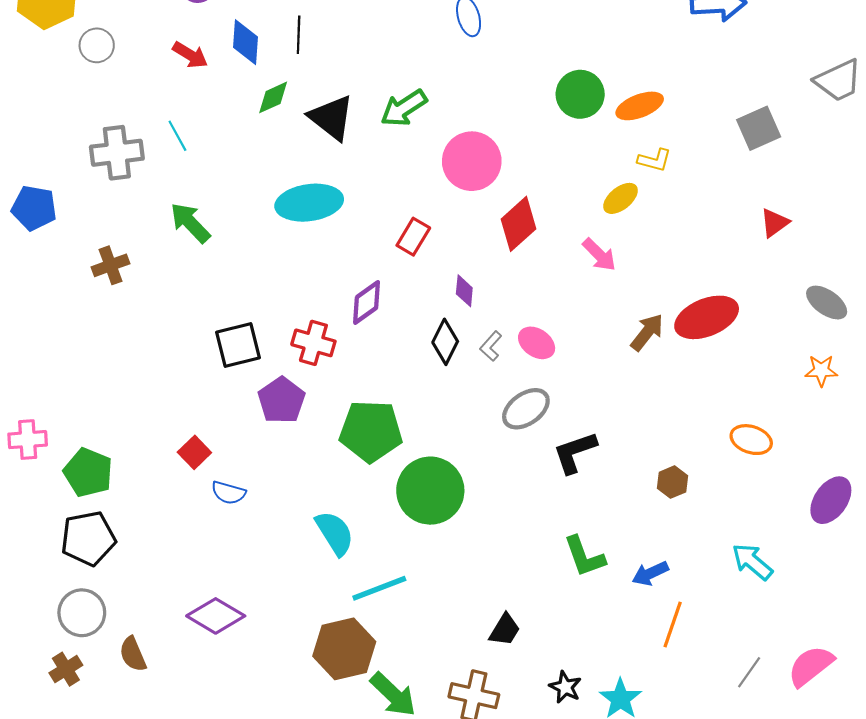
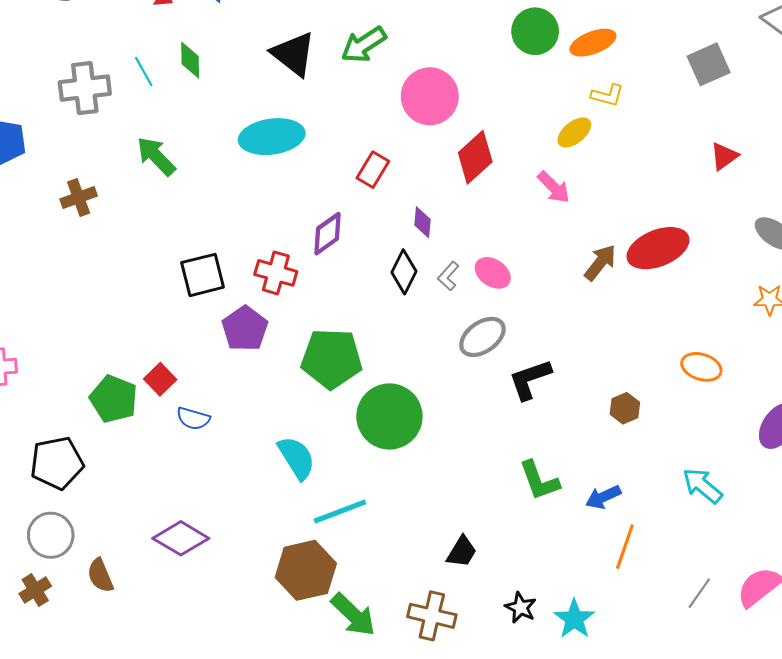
green diamond: (273, 97) -> (190, 60), moved, turned -66
green pentagon: (88, 473) -> (114, 399), moved

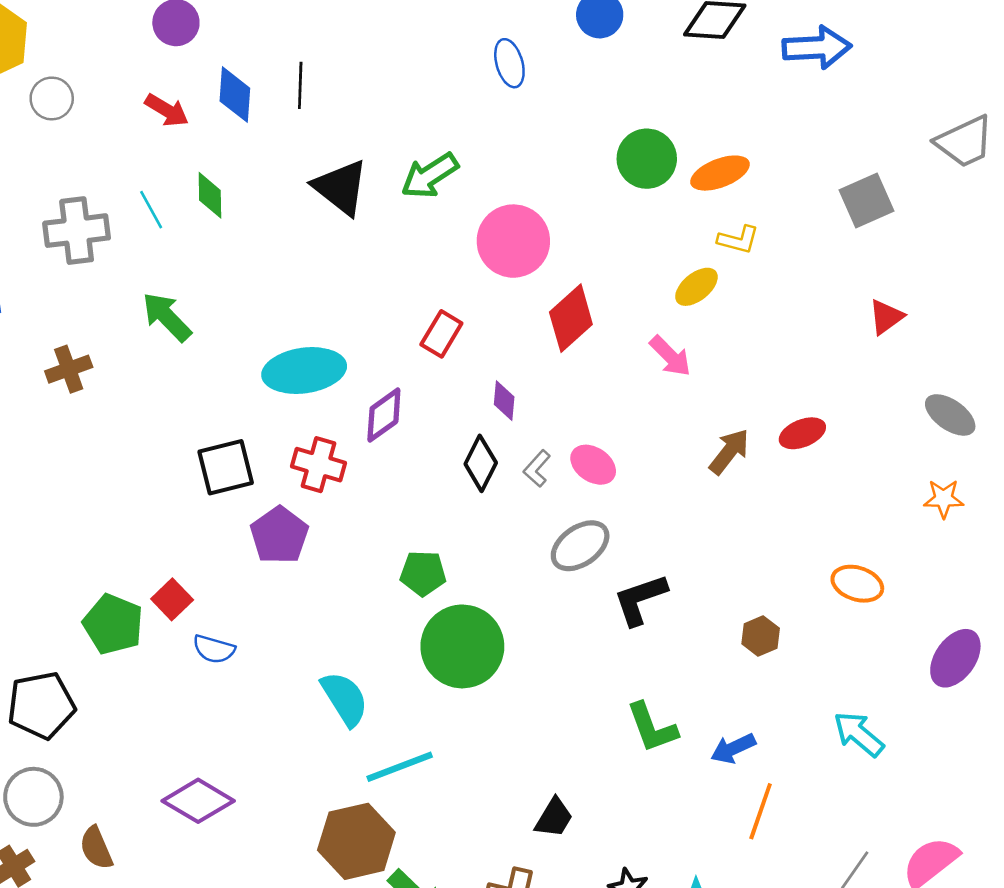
cyan ellipse: (272, 137) -> (304, 371), moved
red ellipse: (658, 248) -> (802, 433), size x0.6
green pentagon: (332, 359) -> (423, 573), moved, size x0.6

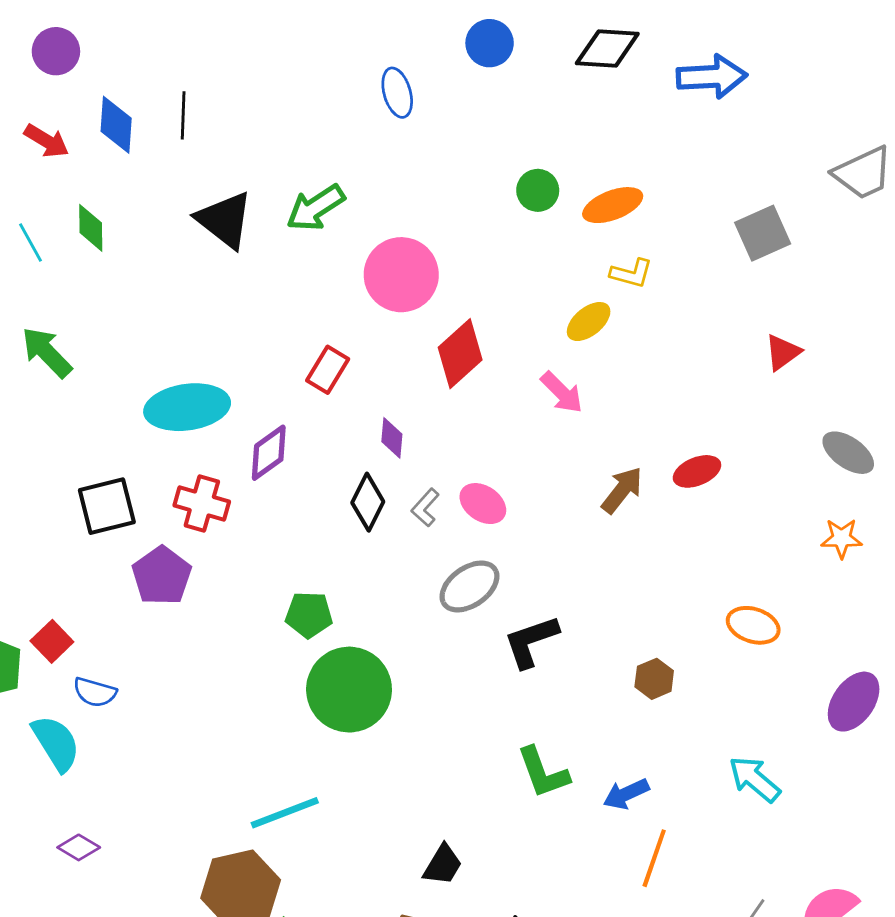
green circle: (647, 159) -> (538, 190), size x0.7
cyan semicircle: (345, 699) -> (56, 743), moved
purple diamond: (198, 801) -> (79, 847), size x0.6

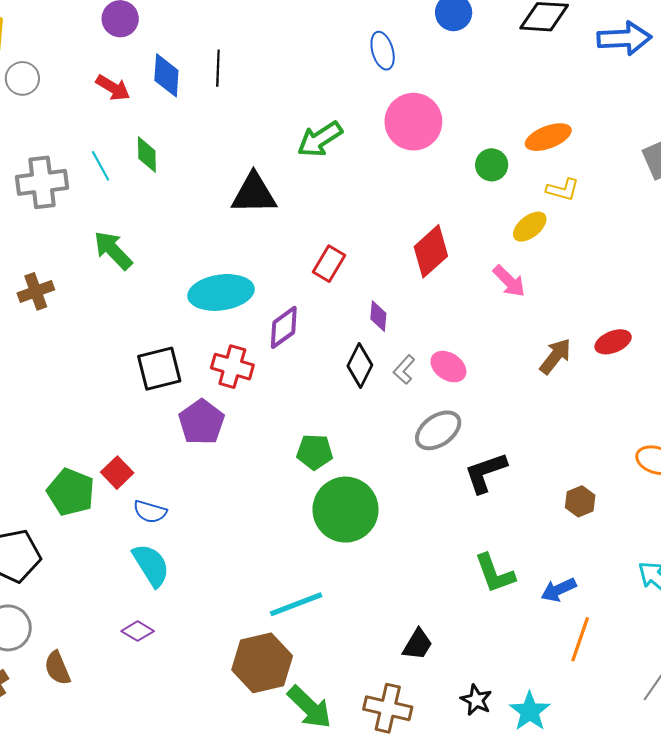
green circle: (538, 190) -> (492, 165), moved
black triangle: (225, 220) -> (254, 194), moved, turned -39
pink circle: (401, 275) -> (413, 122), moved
cyan semicircle: (56, 743) -> (151, 565), moved

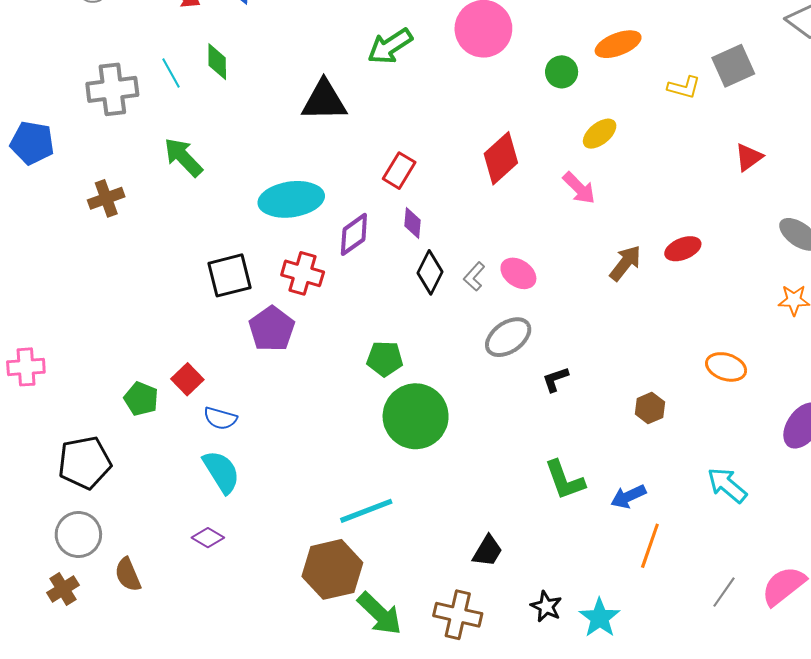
yellow L-shape: (563, 190) -> (684, 87), moved
purple diamond: (378, 316) -> (413, 223), moved
black L-shape: (485, 473) -> (555, 379), size x0.6
green pentagon: (71, 492) -> (141, 399), size x0.7

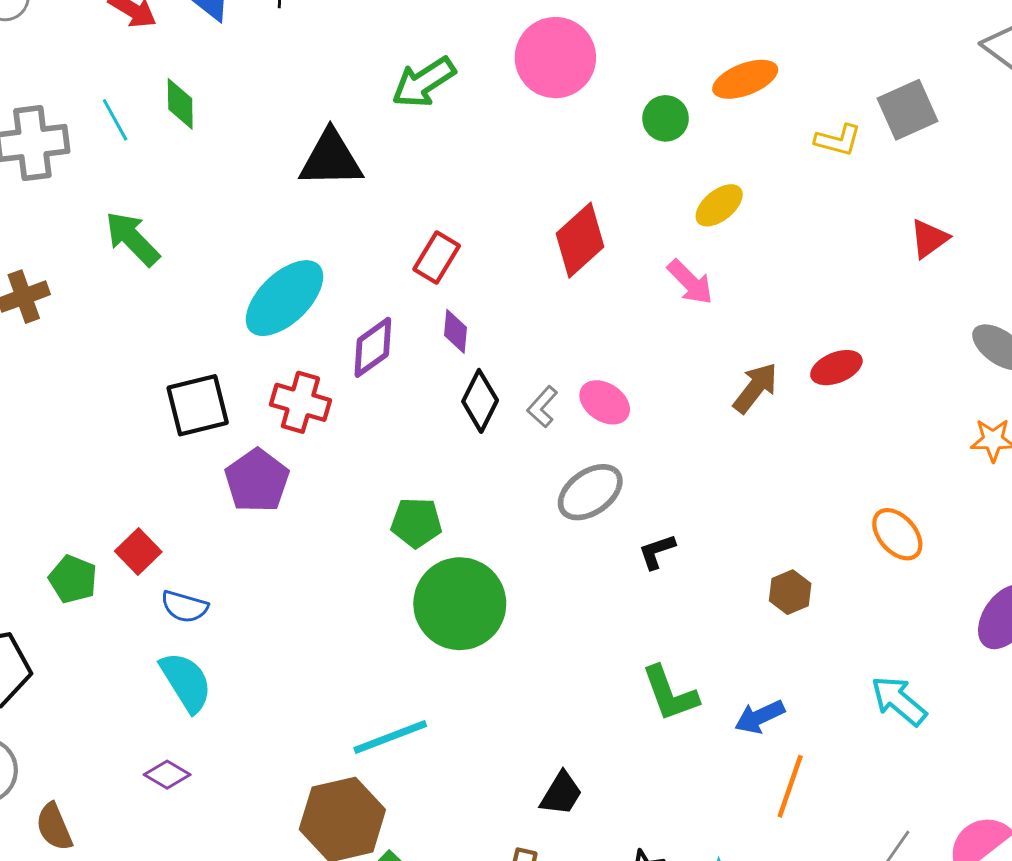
cyan ellipse: (291, 199) -> (285, 298), turned -36
orange ellipse: (726, 367) -> (897, 534), turned 30

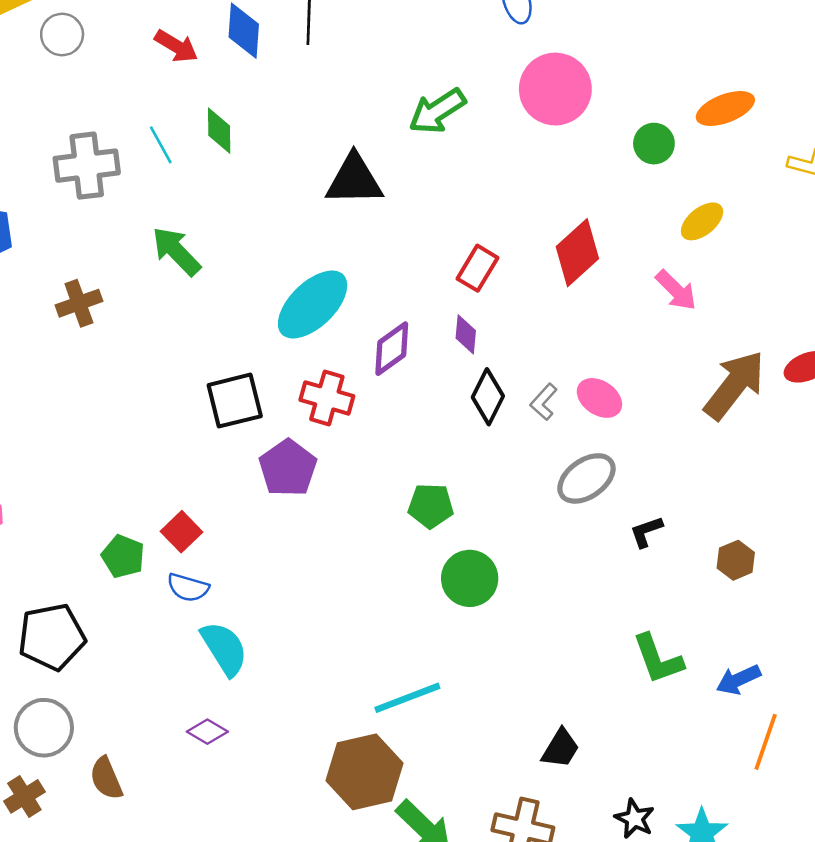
red rectangle: (437, 257) -> (477, 268), moved
brown arrow: (755, 388) -> (734, 385), size x1.5
brown hexagon: (790, 592) -> (736, 560), moved
green circle: (460, 604) -> (470, 578), size x0.7
blue semicircle: (185, 607) -> (188, 587), moved

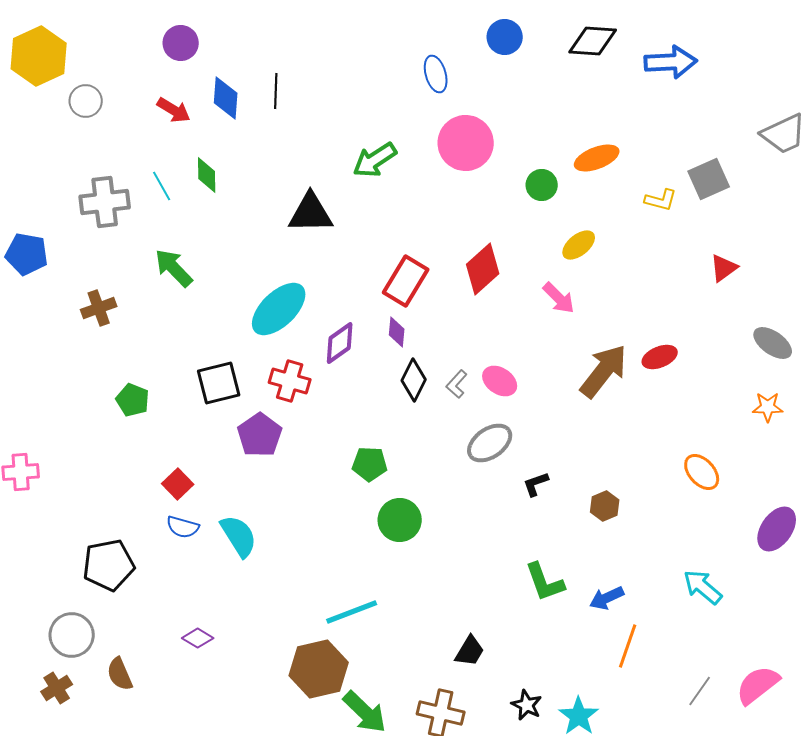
red rectangle: (477, 268) -> (406, 281), size x1.4
green pentagon: (123, 556) -> (133, 400), moved
black pentagon: (52, 637) -> (109, 565), moved
cyan semicircle: (224, 649) -> (239, 536), moved

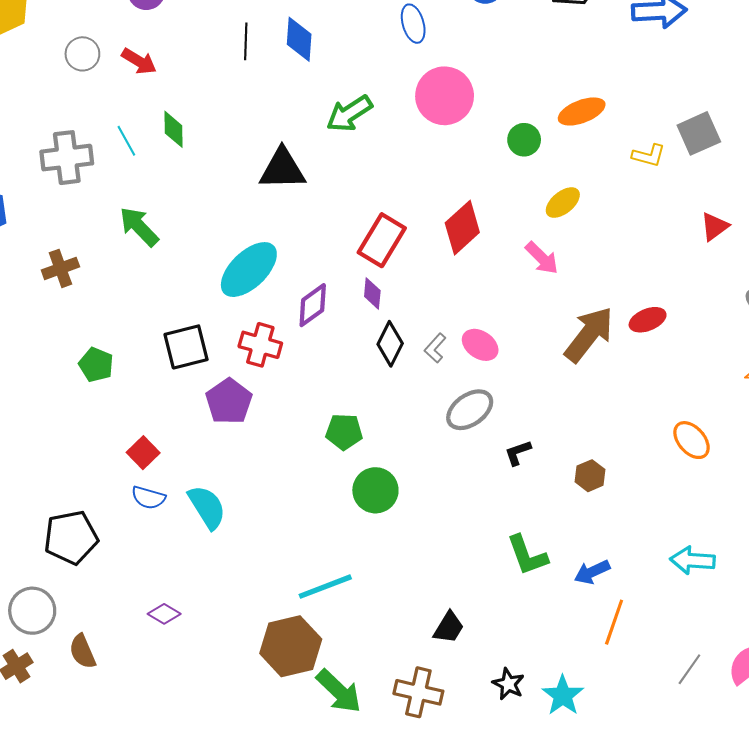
blue diamond: (226, 98) -> (299, 39), moved
gray circle: (86, 101) -> (82, 54), moved
cyan arrow: (703, 587) -> (693, 560), turned -36

